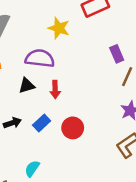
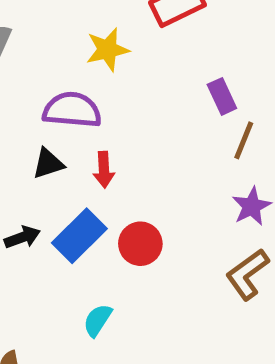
yellow star: (59, 28) -> (107, 50), turned -30
blue rectangle: (42, 123) -> (79, 236), size x1.5
cyan semicircle: (32, 169) -> (98, 320), moved

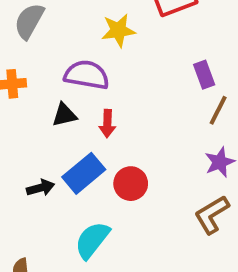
black arrow: (22, 237) -> (40, 188), moved
cyan semicircle: (98, 320) -> (92, 240), size x1.5

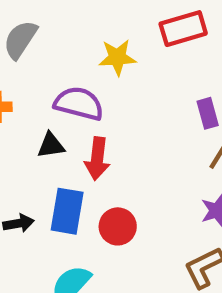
red arrow: (107, 124) -> (97, 159), size x1.4
blue rectangle: (84, 173) -> (67, 211), turned -45

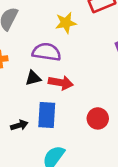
red arrow: (97, 159) -> (61, 83), turned -80
red circle: (118, 226) -> (98, 118), moved

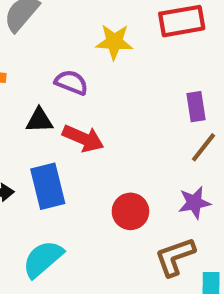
purple semicircle: (47, 52) -> (71, 82), size x0.7
blue rectangle: (47, 115) -> (48, 186), turned -30

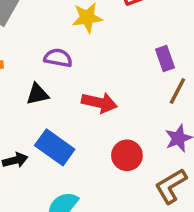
red arrow: (83, 138) -> (99, 103), moved
blue rectangle: (48, 186) -> (55, 147), turned -30

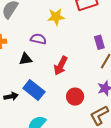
red arrow: (99, 103) -> (61, 66), turned 102

